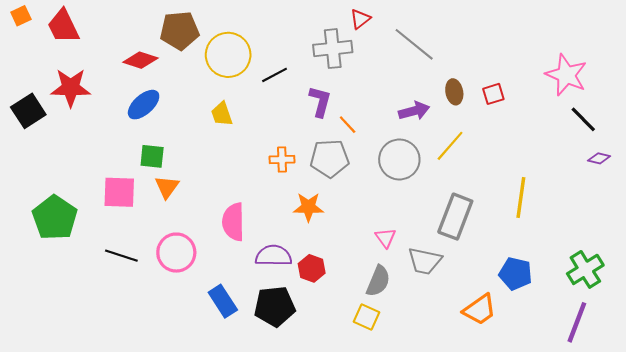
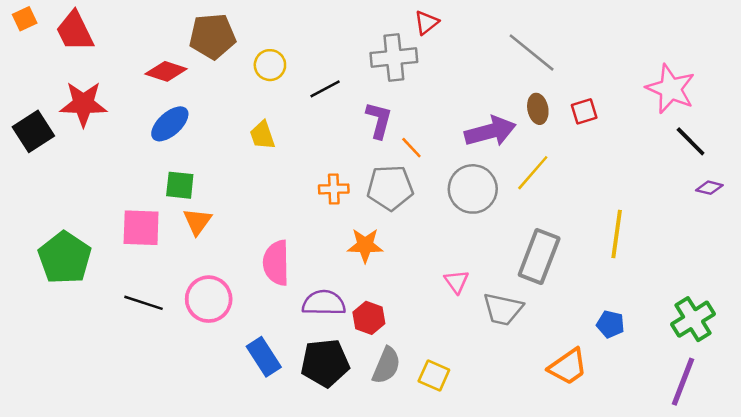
gray line: (414, 44) -> (532, 53), moved
yellow circle: (228, 55) -> (270, 65), size x0.6
purple arrow: (414, 111) -> (490, 131), size x1.4
blue pentagon: (516, 274) -> (610, 324), size x0.7
gray semicircle: (378, 281) -> (386, 365), moved

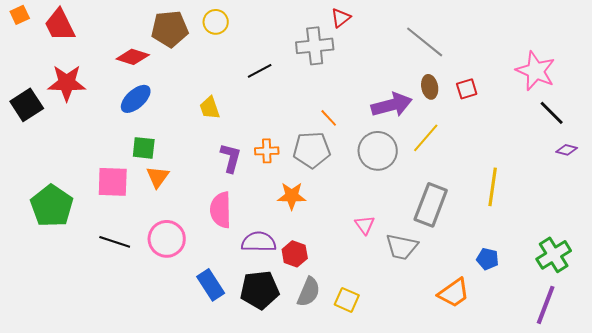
yellow circle: (270, 65) -> (216, 22), moved
purple L-shape: (379, 120) -> (231, 158), moved

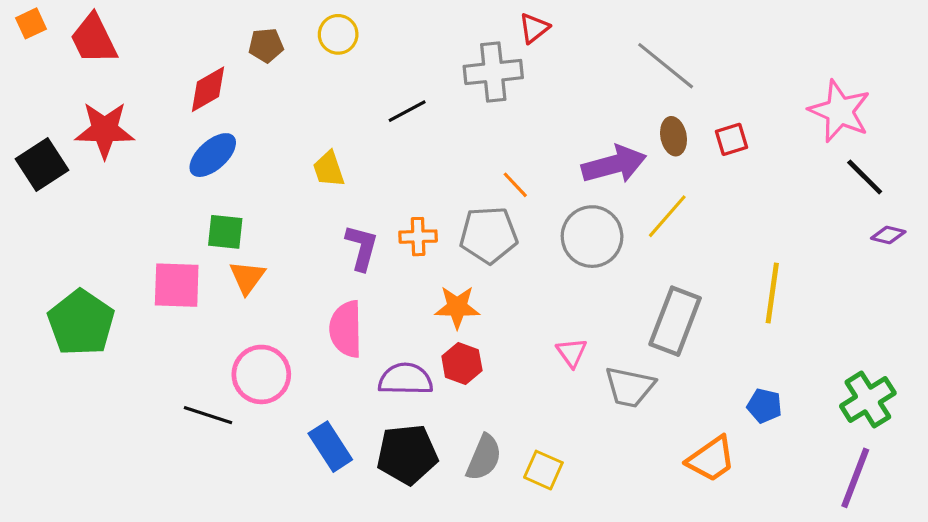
brown pentagon: (170, 29) -> (266, 45), size x0.6
red diamond: (133, 57) -> (208, 89), turned -48
black line: (115, 242) -> (208, 415), moved
red hexagon: (295, 254) -> (462, 363), moved

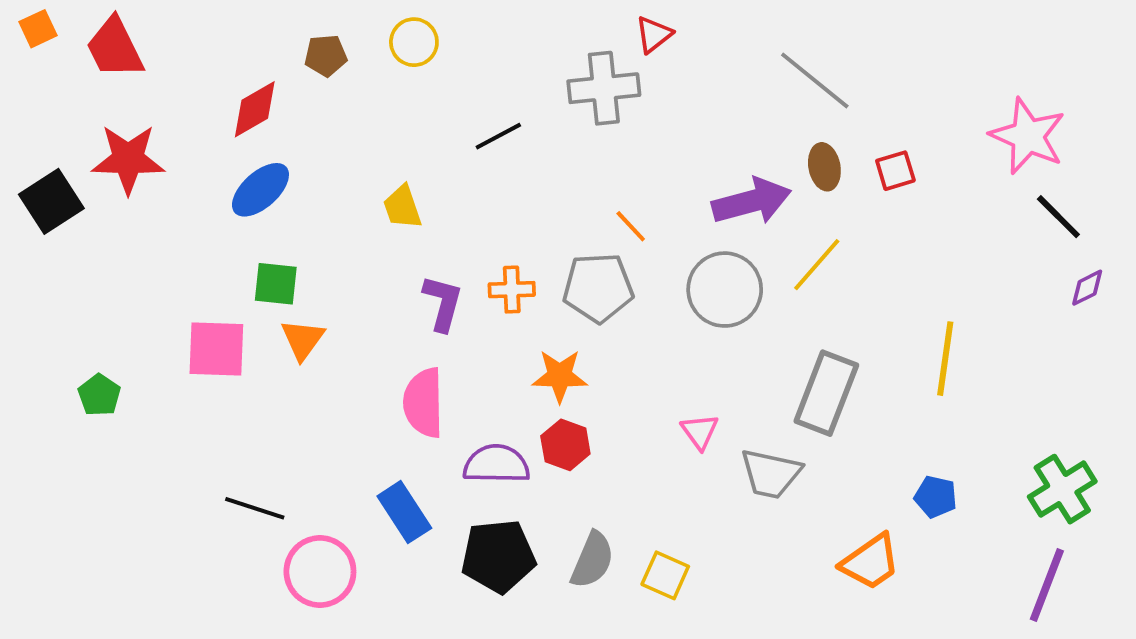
purple diamond: (888, 235) -> (1087, 288), turned -40
green pentagon: (81, 323) -> (99, 395), size x0.5
pink circle: (261, 374) -> (320, 572), moved
blue rectangle: (330, 447) -> (404, 512), moved

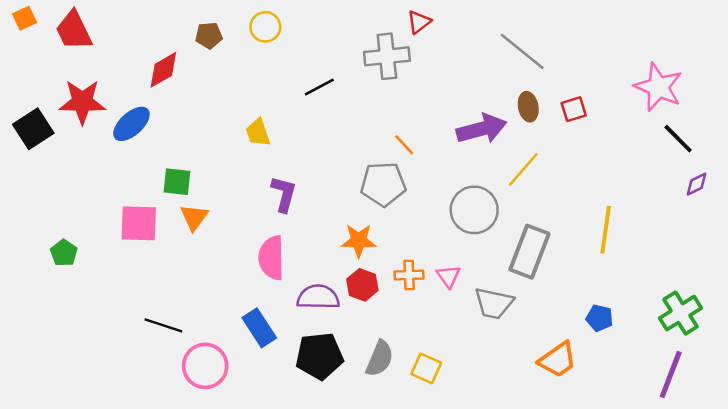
blue ellipse: (260, 190) -> (131, 124), moved
orange cross: (512, 290) -> (409, 275), moved
gray circle: (725, 290) -> (474, 210), moved

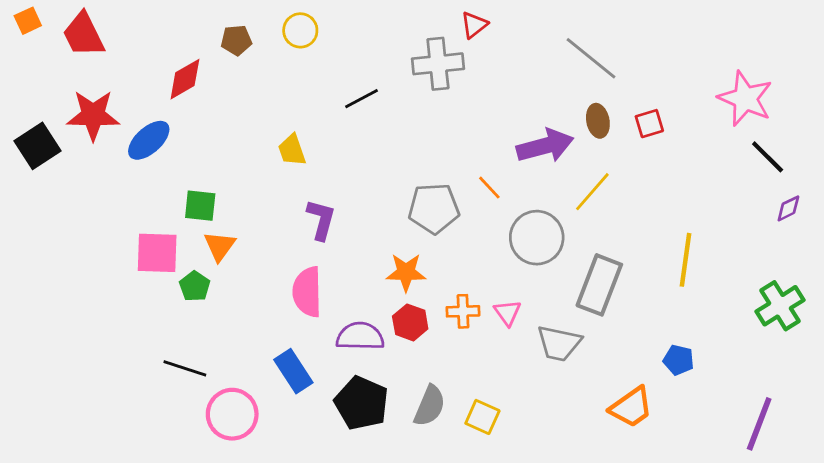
orange line: (404, 145) -> (489, 188), moved
green pentagon: (64, 253) -> (195, 286), moved
green cross: (681, 313) -> (780, 306), moved
black pentagon: (319, 356) -> (361, 403), turned 30

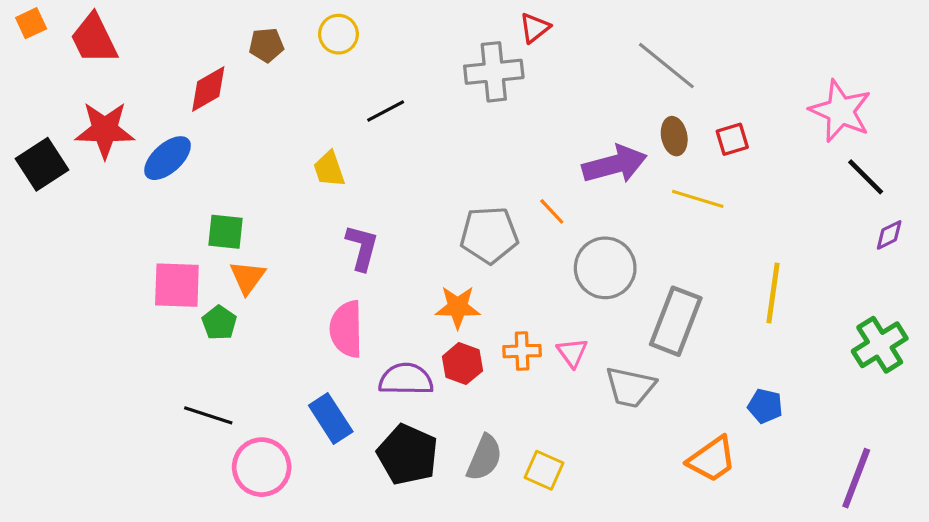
black line: (361, 99) -> (386, 111), moved
yellow line: (592, 192) -> (698, 199), moved, turned 66

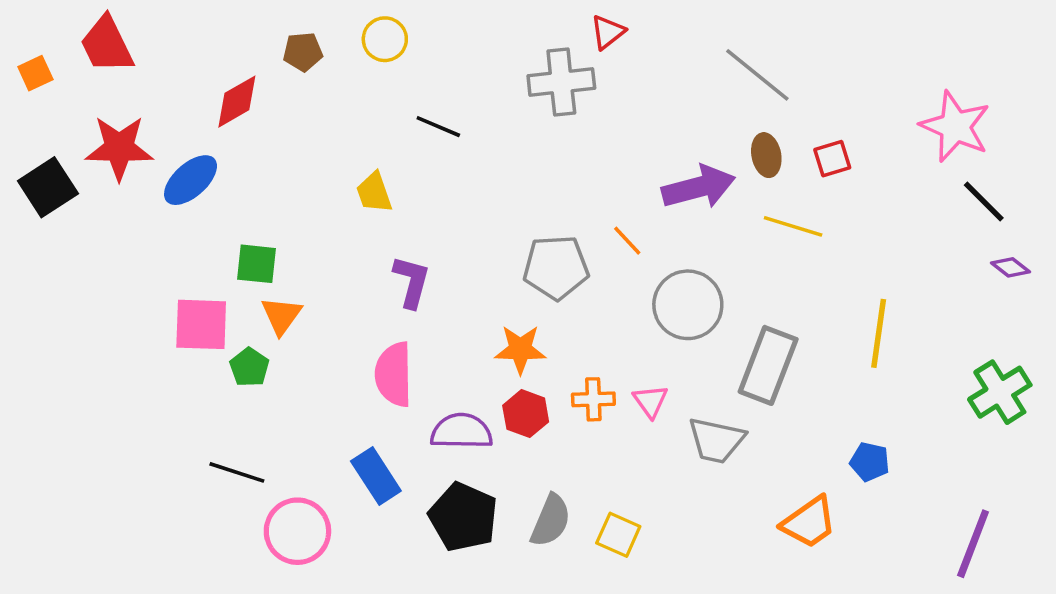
orange square: (31, 23) -> (35, 73), moved
black line: (386, 111) -> (438, 127), turned 51
purple diamond: (889, 235) -> (1011, 267), turned 64

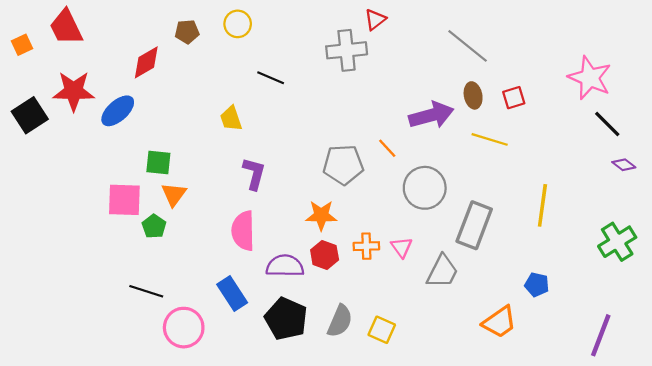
gray trapezoid: (716, 440) -> (442, 271), turned -75

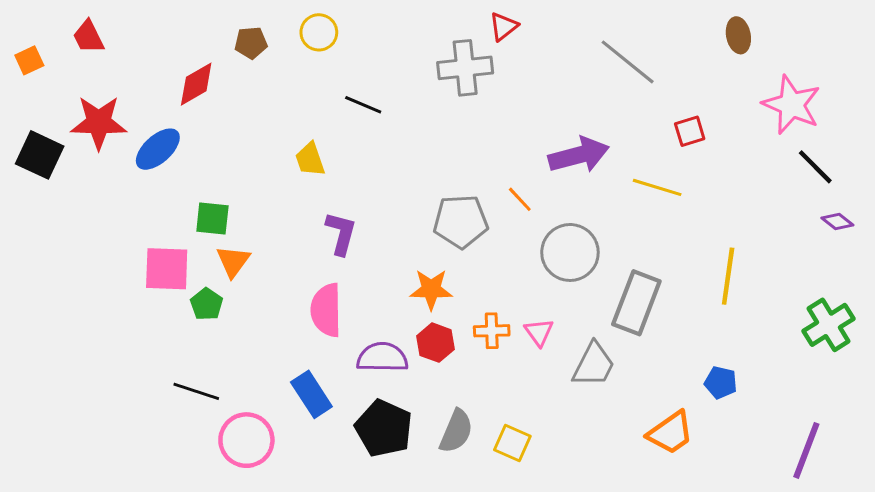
red trapezoid: (66, 27) -> (88, 37), size x0.7
brown ellipse: (473, 95) -> (738, 35), moved
black square: (30, 115) -> (40, 155), turned -32

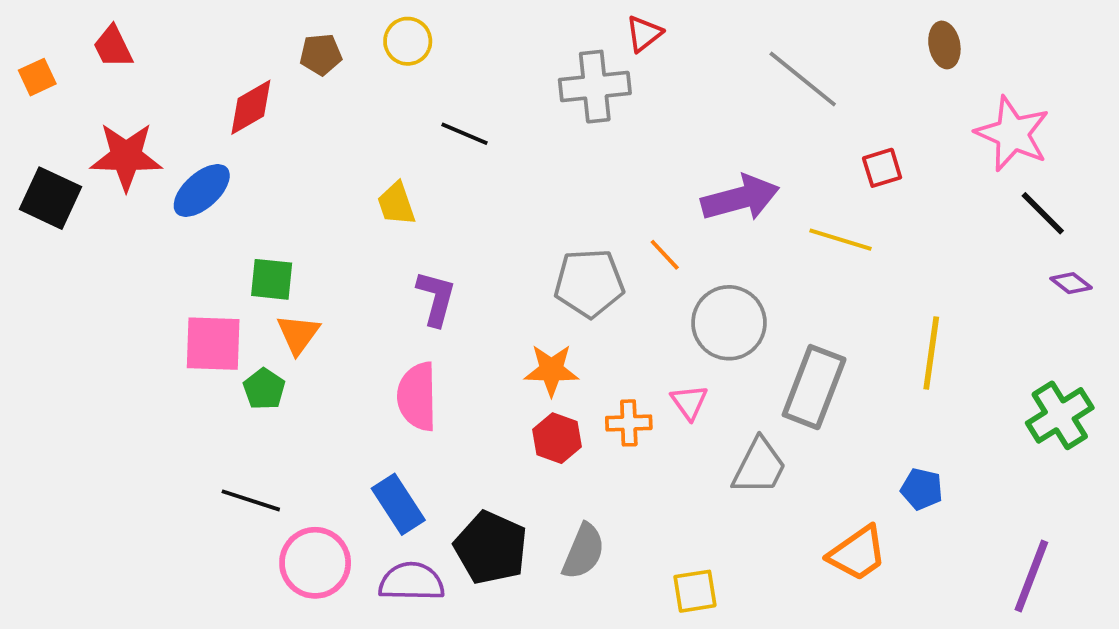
pink triangle: (539, 332) -> (689, 402), moved
purple semicircle: (382, 357) -> (411, 582), moved
yellow square: (512, 443) -> (695, 591), moved, turned -33

